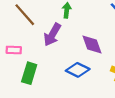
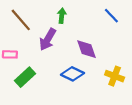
green rectangle: (29, 73) -> (25, 77), turned 30

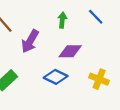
green arrow: (62, 16) -> (62, 20), moved
purple diamond: (86, 49) -> (70, 51), turned -70

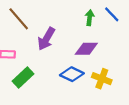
green arrow: (62, 20) -> (90, 18), moved
yellow cross: (99, 79) -> (102, 79), moved

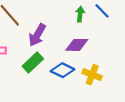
green rectangle: (23, 78) -> (33, 63), moved

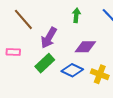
green arrow: (80, 14) -> (76, 15), moved

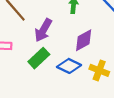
purple diamond: (85, 47) -> (84, 40), turned -30

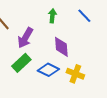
purple diamond: (84, 40) -> (61, 47), turned -65

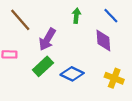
purple diamond: (61, 47) -> (103, 40), moved
yellow cross: (75, 74) -> (114, 78), moved

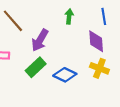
blue line: (111, 16) -> (104, 16), turned 35
yellow cross: (114, 78) -> (99, 68), moved

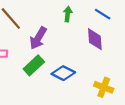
blue line: (104, 16) -> (103, 14), turned -49
yellow cross: (99, 68) -> (104, 87), moved

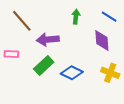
purple arrow: (38, 38) -> (48, 40), turned 55
yellow cross: (104, 87) -> (110, 73), moved

